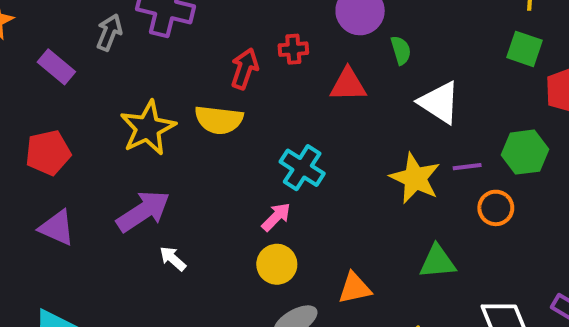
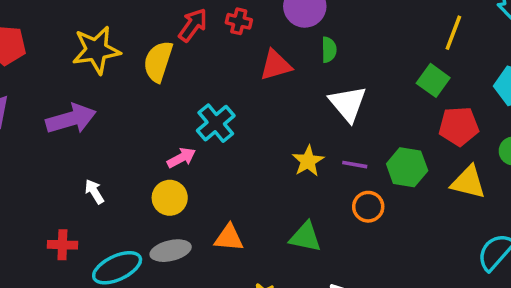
red triangle: (348, 85) -> (276, 65), turned -32
yellow semicircle: (219, 120) -> (158, 61), turned 84
yellow star: (415, 178) -> (308, 161), size x0.7
white arrow: (173, 259) -> (94, 192), moved

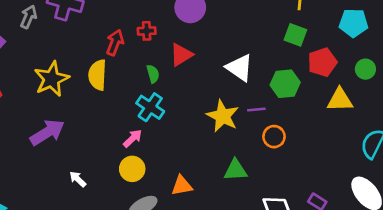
green semicircle: (329, 50) -> (153, 74), moved
yellow star: (308, 161) -> (223, 116), size x1.4
green hexagon: (407, 167) -> (285, 84), moved

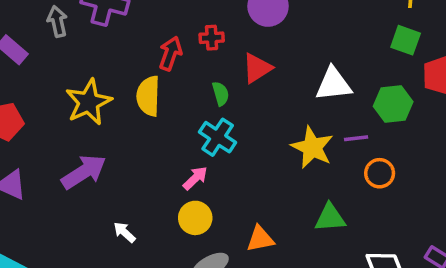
gray arrow: (29, 17) -> (57, 21), turned -35
white triangle: (240, 68) -> (333, 84), turned -40

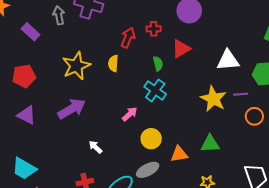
yellow semicircle: (148, 96) -> (113, 63), size x0.7
pink arrow: (195, 178) -> (130, 114), moved
yellow circle: (195, 218) -> (151, 139), moved
green triangle: (330, 218) -> (210, 144), moved

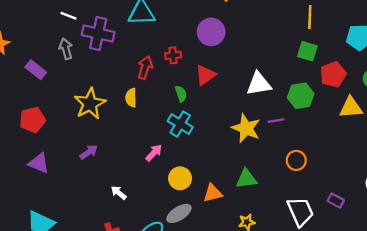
purple arrow: (72, 109) -> (89, 152), size x0.6
orange circle: (254, 116) -> (296, 160), moved

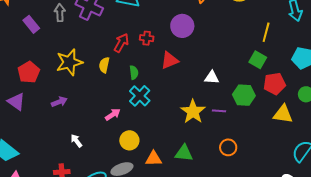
white triangle: (259, 84) -> (212, 77), size x0.7
green semicircle: (181, 94) -> (134, 73), moved
red pentagon: (32, 120) -> (29, 72), moved, turned -30

